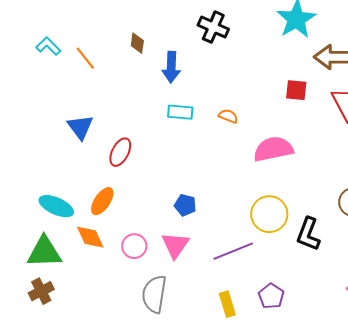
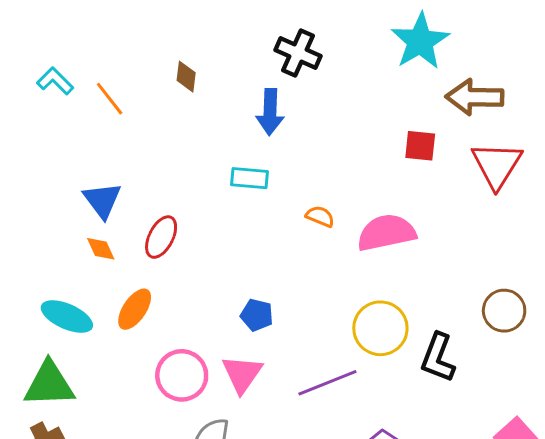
blue arrow: (171, 67) -> (270, 112), moved
orange semicircle: (228, 116) -> (320, 216), moved
orange diamond: (90, 237) -> (101, 249), moved, size x0.7
pink circle: (134, 246) -> (182, 375), size x1.4

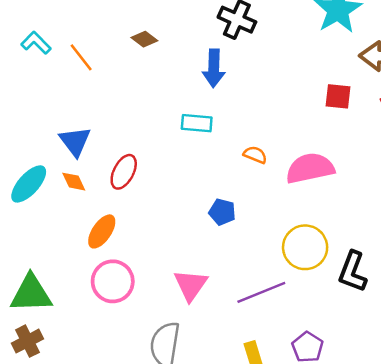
brown diamond: (186, 77) -> (144, 39), turned -60
blue pentagon: (257, 315) -> (222, 212), moved
cyan ellipse: (67, 316) -> (29, 184), moved, turned -72
pink circle: (182, 375) -> (113, 281), moved

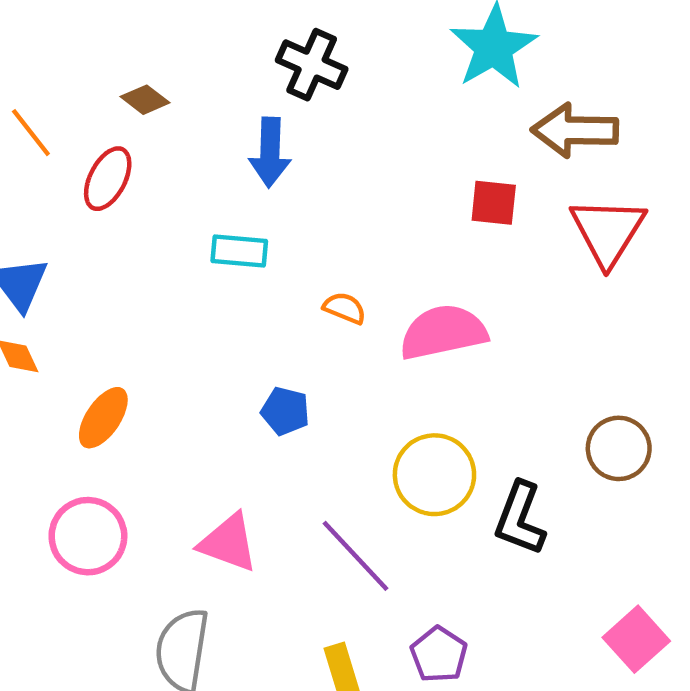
red ellipse: (124, 172) -> (108, 179), moved
orange ellipse: (102, 231) -> (103, 418), moved
pink triangle: (191, 285) -> (228, 543), turned -45
purple line: (261, 292) -> (356, 556), turned 69

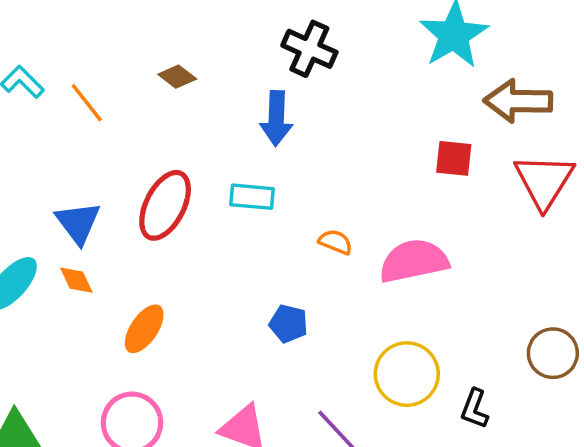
red ellipse: (108, 179) -> (165, 205), moved, size x1.4
black L-shape: (520, 519) -> (475, 409), size x0.7

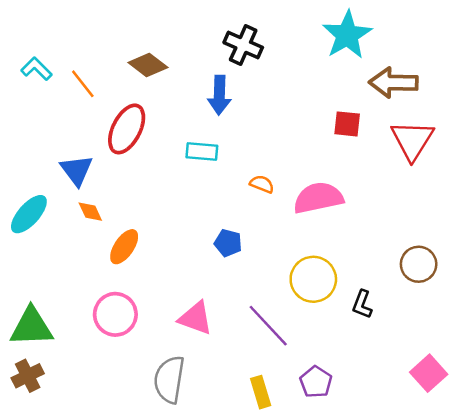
brown diamond: (177, 77) -> (148, 65), size x1.4
red ellipse: (165, 205) -> (127, 129), moved
orange diamond: (76, 280) -> (90, 212), moved

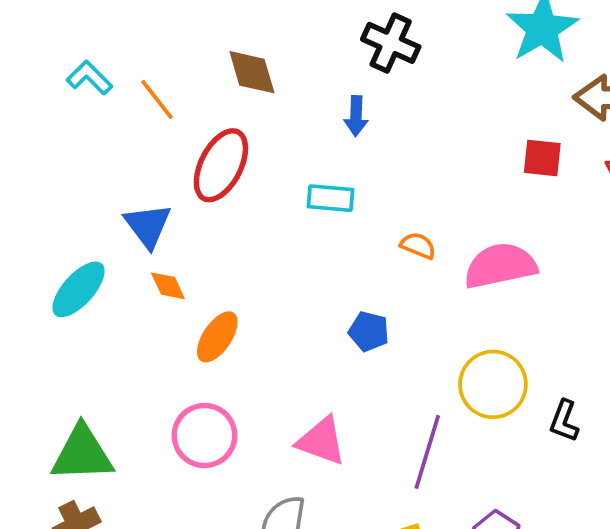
brown diamond: (148, 65) -> (252, 72), turned 36
blue arrow: (219, 95) -> (356, 116), size x0.7
purple line: (268, 326) -> (427, 452), turned 60

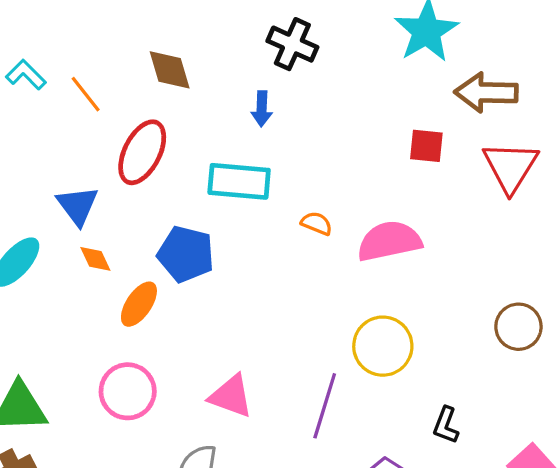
cyan rectangle: (330, 198) -> (239, 181), size x1.5
blue pentagon: (369, 331) -> (186, 254), moved, size x1.6
black L-shape: (564, 421) -> (446, 425), moved

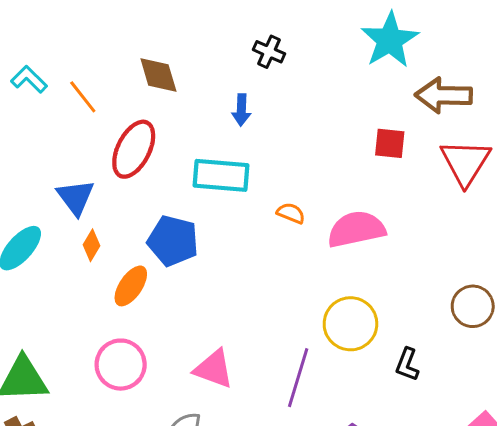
black cross: (292, 44) -> (269, 52), size x0.7
orange diamond: (95, 259) -> (92, 245), turned 56
black L-shape: (446, 425) -> (407, 365), moved

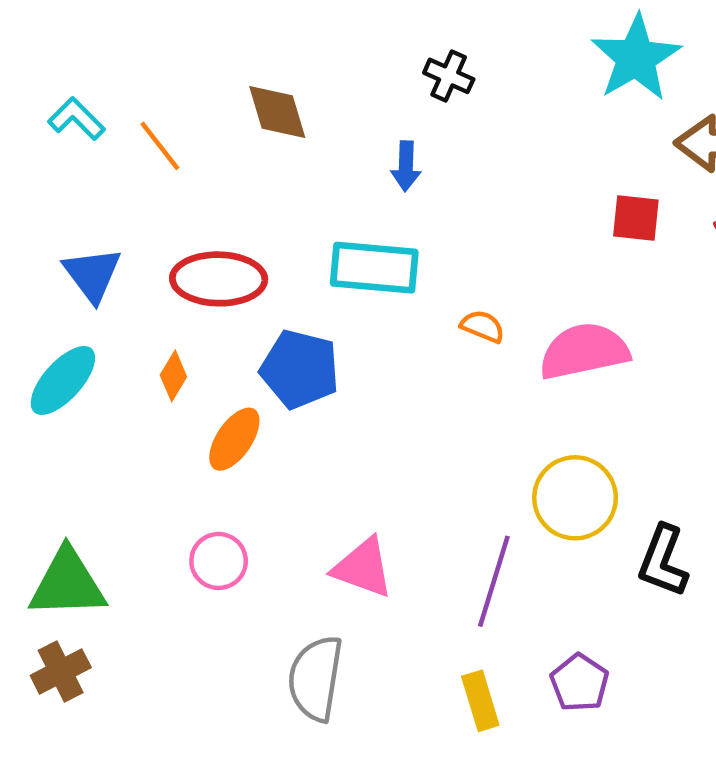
red ellipse: (134, 149) -> (219, 279), moved, turned 64
blue triangle: (75, 197) -> (92, 274), moved
pink circle: (121, 365) -> (219, 561), size x0.7
black L-shape: (407, 365) -> (663, 561), size x1.4

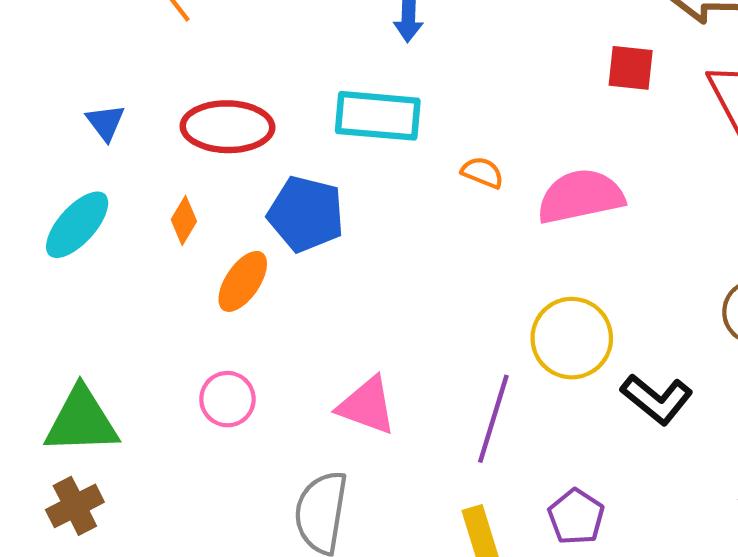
blue triangle: (92, 274) -> (105, 122), size x0.7
black L-shape: (663, 561) -> (657, 399), turned -72

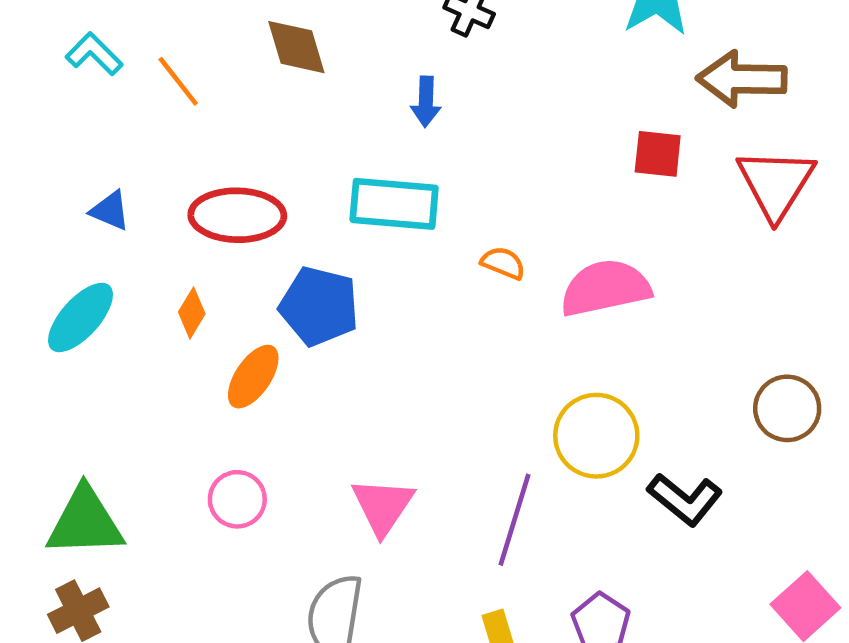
blue triangle: (105, 122) -> (110, 211), turned -30
pink triangle: (367, 406) -> (383, 506), turned 44

